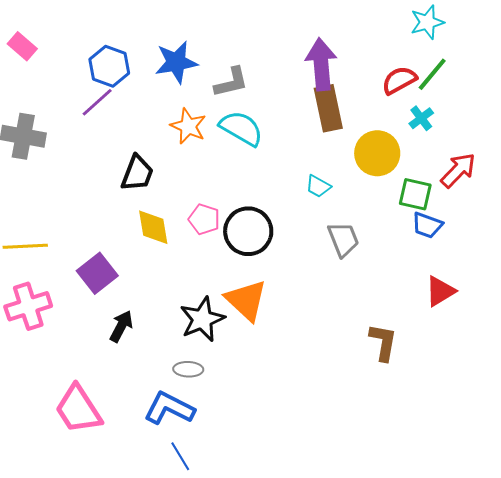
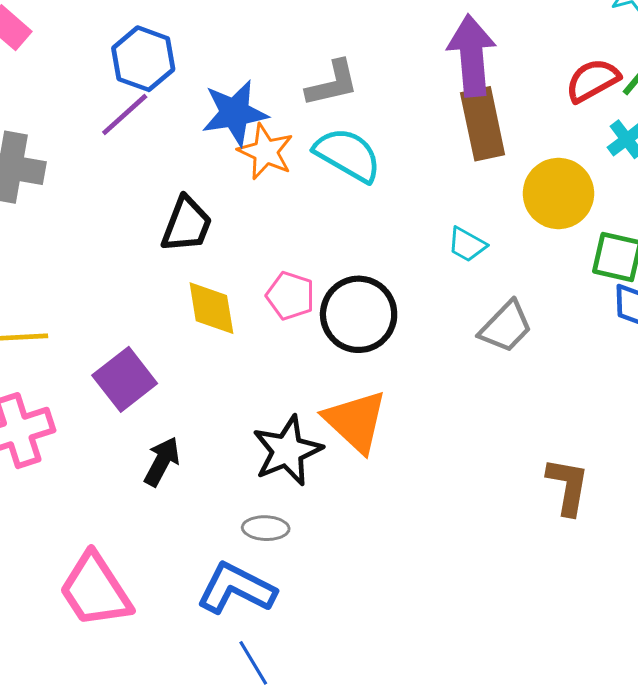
blue star: (176, 62) -> (235, 113), moved
gray trapezoid: (343, 239) -> (506, 327), turned 66

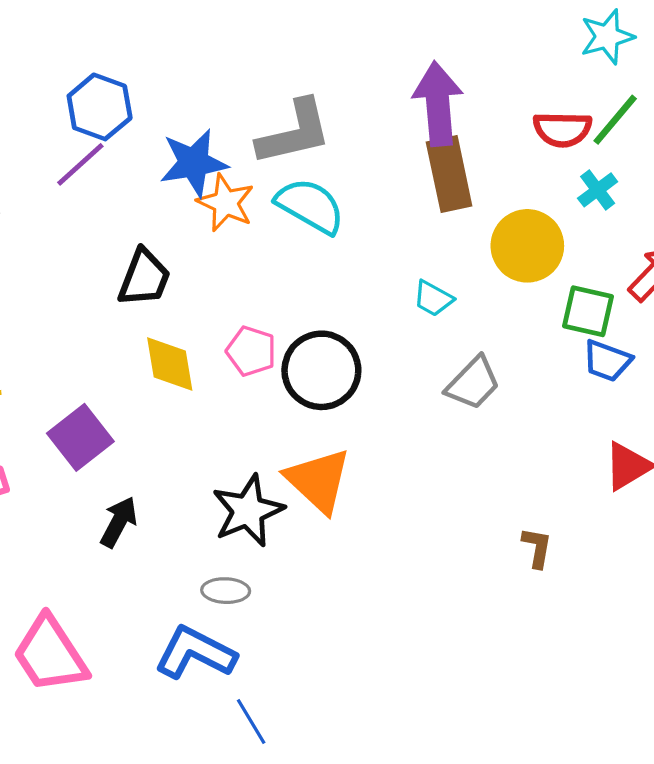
red semicircle: (593, 80) -> (562, 129), turned -150
gray L-shape: (332, 83) -> (294, 132), size x1.4
brown L-shape: (568, 486) -> (537, 547), size x0.7
blue line: (253, 663) -> (251, 721), moved

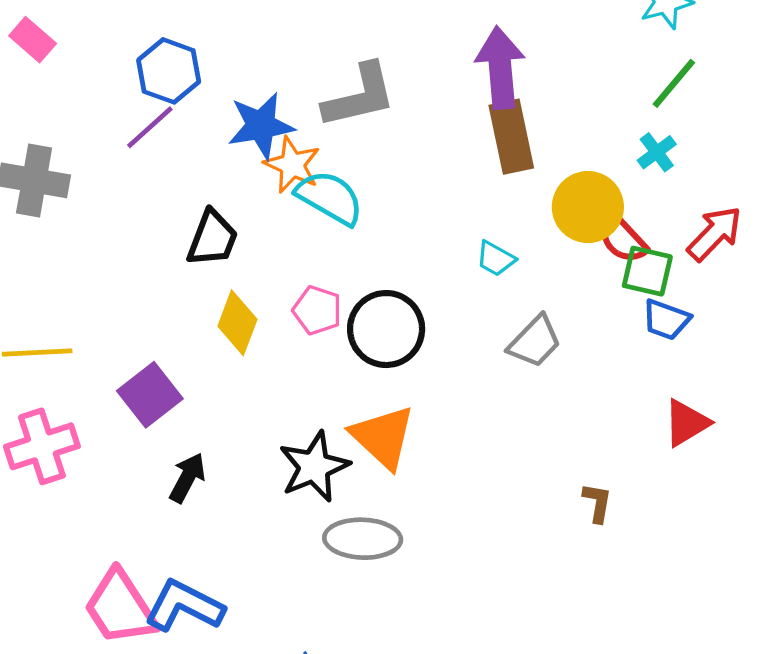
red semicircle: (562, 129) -> (622, 238), moved, turned 46
cyan semicircle: (310, 206) -> (330, 198), moved
yellow diamond: (170, 364) -> (237, 323), turned 30
gray ellipse: (226, 591) -> (363, 539), moved, size x1.6
blue L-shape: (195, 653) -> (184, 606), moved

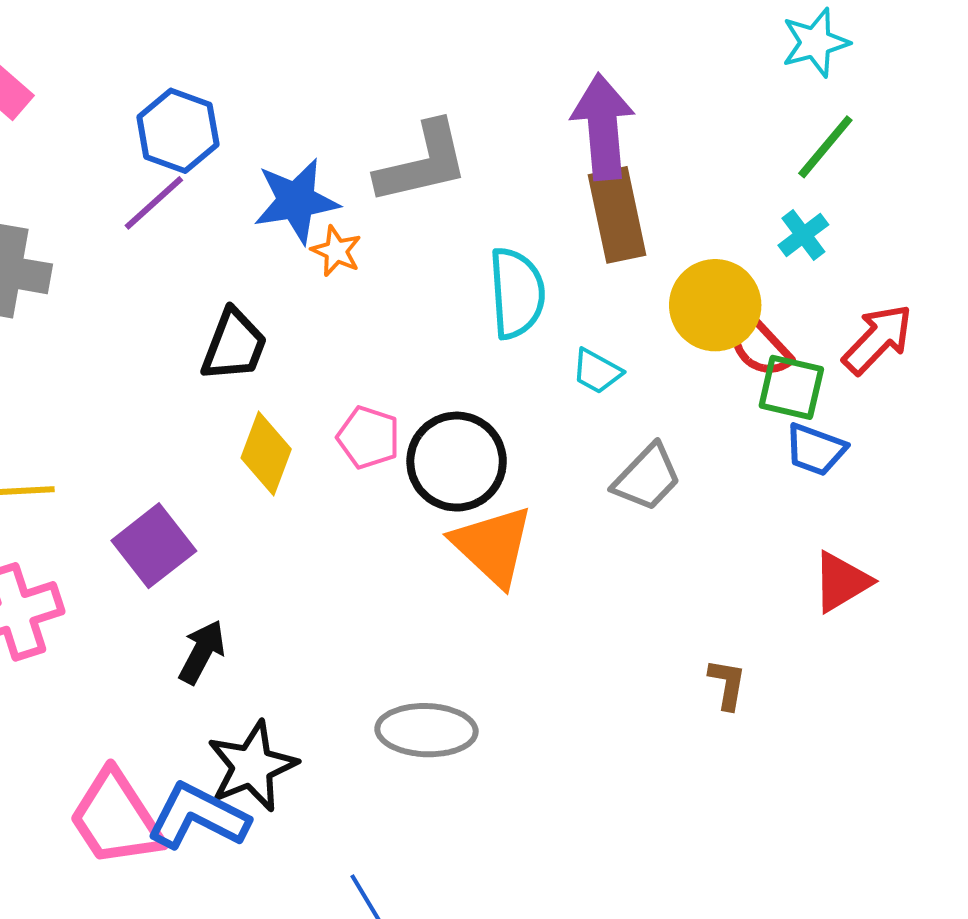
orange star: (292, 165) -> (336, 251), size x0.7
cyan semicircle: (330, 198) -> (517, 293), moved, turned 56
orange triangle: (383, 437) -> (493, 546), moved
black star: (314, 467) -> (252, 766), moved

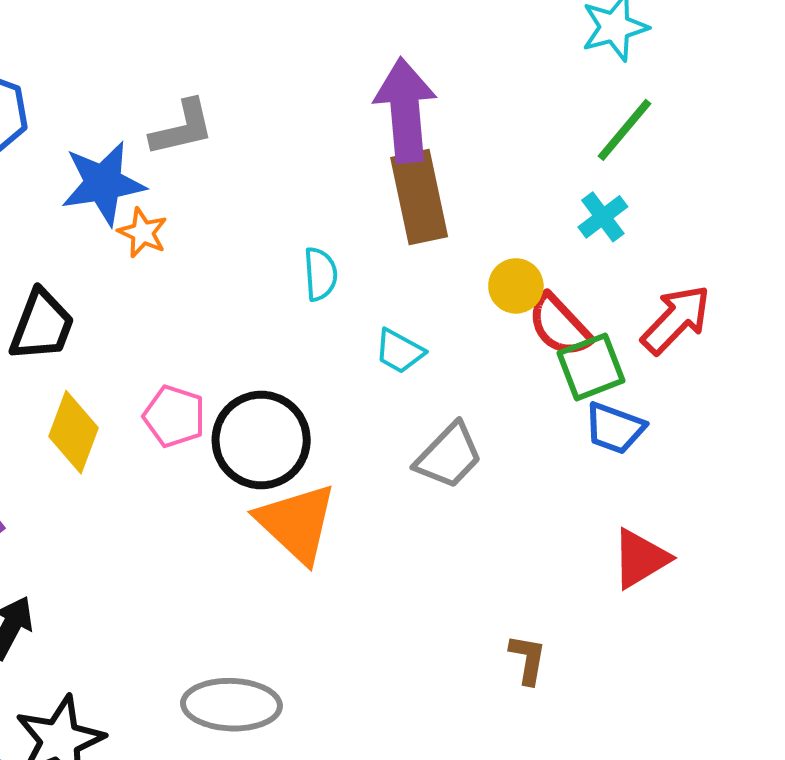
gray L-shape: (422, 163) -> (182, 128), moved, size x0.7
cyan semicircle: (517, 293) -> (320, 274), size x0.6
yellow circle: (715, 305) -> (516, 286), size x0.6
green square: (791, 387) -> (591, 367), turned -34

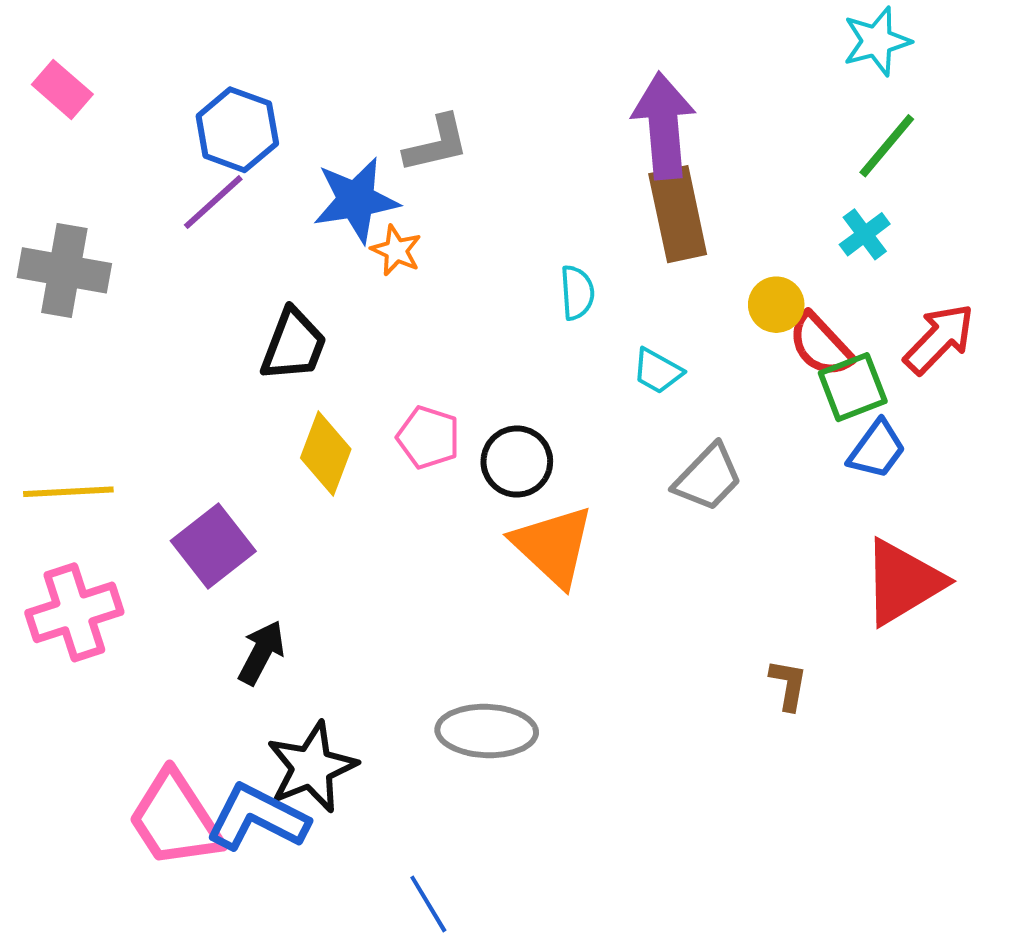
blue trapezoid: (615, 428) -> (877, 449), turned -74
black circle: (261, 440) -> (517, 462), size x0.7
red triangle: (640, 559) -> (903, 582), size x1.4

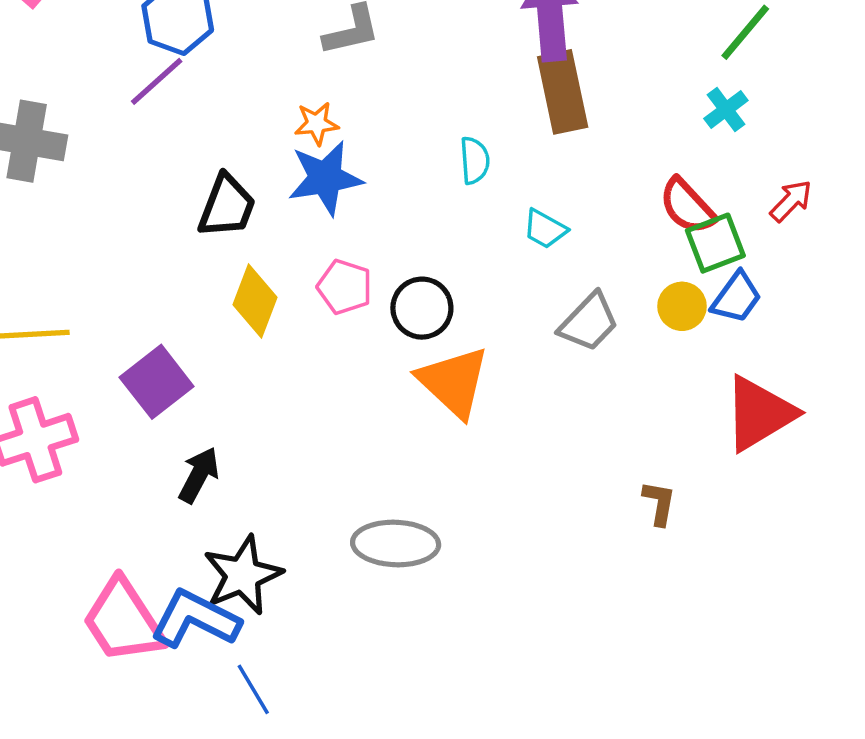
blue star: (356, 200) -> (325, 178), moved
orange star: (396, 250) -> (317, 124), turned -30
yellow circle: (776, 305) -> (682, 306), moved
red arrow: (939, 339) -> (791, 201), size x0.7
blue line: (428, 904) -> (253, 689), moved

